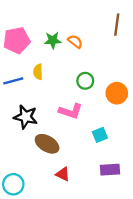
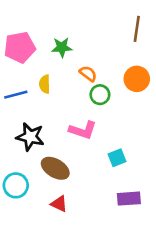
orange semicircle: (75, 41) -> (88, 74), moved
orange circle: (117, 93) -> (137, 79), moved
red triangle: (63, 174) -> (59, 204), moved
cyan circle: (13, 184) -> (16, 185), moved

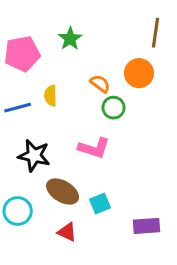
green star: (62, 47) -> (70, 39), moved, turned -30
orange circle: (137, 79) -> (139, 73), moved
cyan square: (117, 158) -> (100, 203), moved

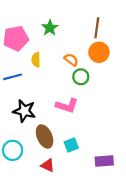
brown line: (155, 33) -> (97, 28), moved
yellow semicircle: (51, 96) -> (36, 60), moved
brown ellipse: (63, 192) -> (45, 136), turned 35

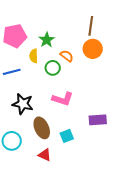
green star: (50, 28) -> (47, 40), moved
green circle: (81, 77) -> (53, 68), moved
purple rectangle: (104, 161) -> (98, 120), moved

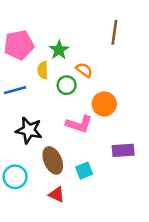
orange circle: (93, 49) -> (104, 104), moved

